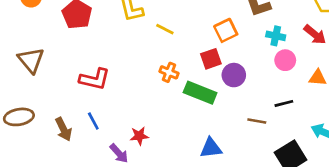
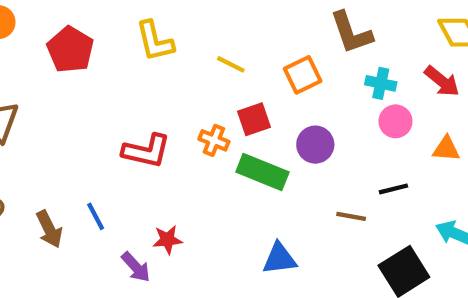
yellow line: (165, 29) -> (231, 64), moved
red square: (211, 59) -> (254, 119), moved
red L-shape: (95, 79) -> (146, 151), moved

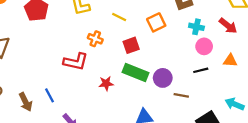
orange cross: (214, 140) -> (95, 39), moved
purple circle: (315, 145) -> (163, 78), moved
black line: (393, 189) -> (201, 70), moved
red star: (167, 240) -> (106, 83), moved

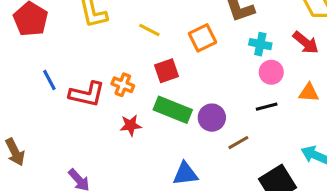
orange cross: (95, 39) -> (123, 85), moved
blue line: (50, 95) -> (49, 80), moved
brown line: (181, 95) -> (238, 143), turned -40

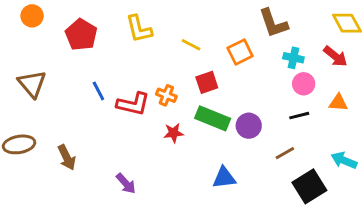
brown line: (238, 143) -> (285, 153), moved

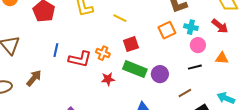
orange square: (240, 52) -> (167, 30), moved
blue line: (98, 91) -> (56, 50), turned 40
brown arrow: (67, 157) -> (34, 78), moved, turned -114

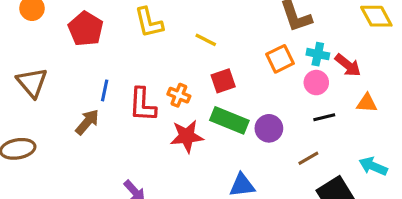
red arrow: (220, 26) -> (348, 65), moved
pink circle: (198, 45) -> (316, 83), moved
red L-shape: (80, 59) -> (143, 105), turned 80
brown arrow: (34, 78) -> (87, 122), moved
red star: (108, 79) -> (187, 136), size x1.5

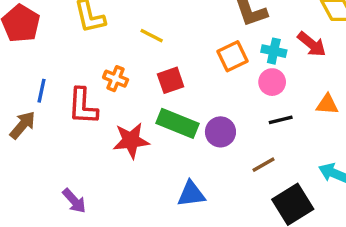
red arrow: (348, 65) -> (312, 44), moved
orange cross: (179, 95) -> (116, 79), moved

